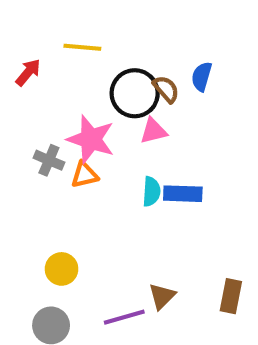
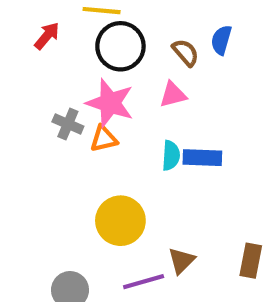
black circle: (135, 93) -> (120, 46), moved
yellow circle: (62, 269) -> (120, 221), moved, size x1.5

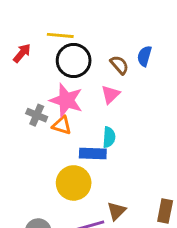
pink triangle: (173, 95) -> (110, 94), turned -30
orange triangle: (104, 139) -> (62, 125), turned 30
blue rectangle: (202, 158) -> (93, 153), moved

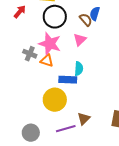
blue semicircle: (144, 56) -> (95, 14), moved

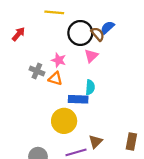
red arrow: (20, 12) -> (18, 34), moved
blue semicircle: (95, 14) -> (107, 28), turned 32
black circle: (55, 17) -> (80, 33), moved
pink star: (50, 44) -> (59, 60), size x0.6

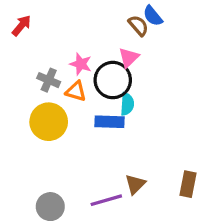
blue semicircle: (107, 28) -> (153, 16), turned -88
black circle: (80, 33) -> (113, 80), moved
yellow circle: (64, 121) -> (49, 122), moved

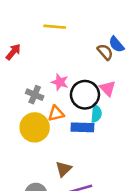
pink triangle: (129, 58) -> (108, 88), moved, turned -30
orange triangle: (76, 91) -> (56, 114), moved, turned -30
brown triangle: (135, 184) -> (64, 169), moved

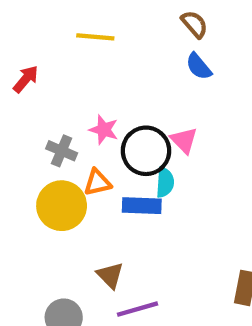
brown semicircle: (105, 52) -> (194, 24), moved
brown triangle: (64, 169) -> (110, 275), turned -30

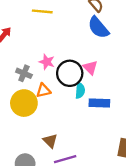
blue semicircle: (199, 66) -> (98, 27), size x1.5
blue rectangle: (142, 206) -> (99, 103), moved

